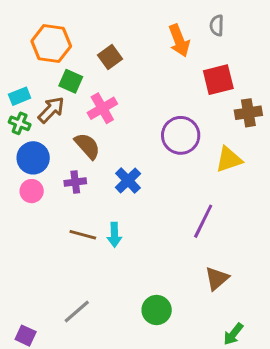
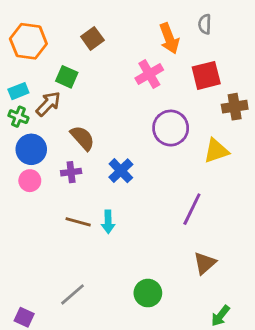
orange hexagon: (51, 44) -> (28, 41), moved
brown square: (110, 57) -> (92, 38), moved
pink cross: (102, 108) -> (149, 74), moved

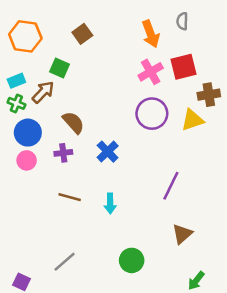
pink cross: (149, 74) -> (151, 72), moved
yellow triangle: (216, 151) -> (192, 120), moved
cyan arrow: (108, 222) -> (110, 203), moved

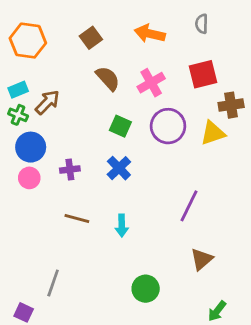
orange arrow: (151, 34) -> (150, 34), moved, turned 124
green square: (59, 68) -> (120, 126), moved
pink cross: (151, 72) -> (151, 83), moved
brown semicircle: (73, 122) -> (108, 78), moved
gray line: (65, 262) -> (53, 283), moved, turned -30

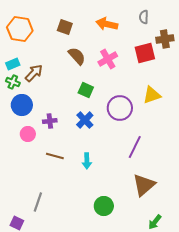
brown square: (91, 38) -> (65, 27), turned -35
brown cross: (231, 105) -> (165, 39), moved
purple circle: (168, 126) -> (120, 108), moved
pink circle: (29, 178) -> (28, 134), moved
brown triangle: (202, 259) -> (144, 185), size x1.4

